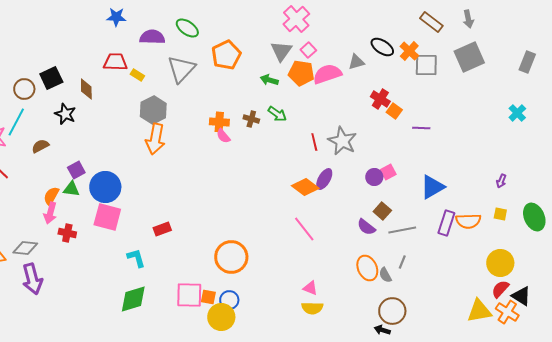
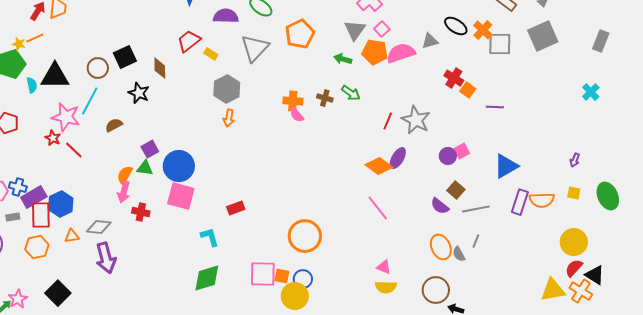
red trapezoid: (115, 62) -> (189, 41), turned -40
orange arrow: (155, 139) -> (229, 118), size x0.6
red line: (314, 142) -> (388, 121), turned 36
brown circle: (392, 311) -> (436, 290), moved

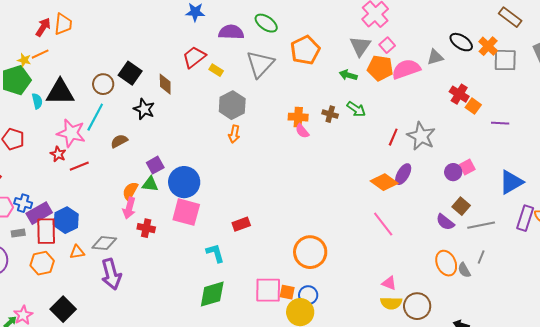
black square: (125, 57) -> (130, 73), turned -30
red line: (74, 150) -> (79, 166), turned -66
brown circle: (436, 290) -> (417, 306), moved

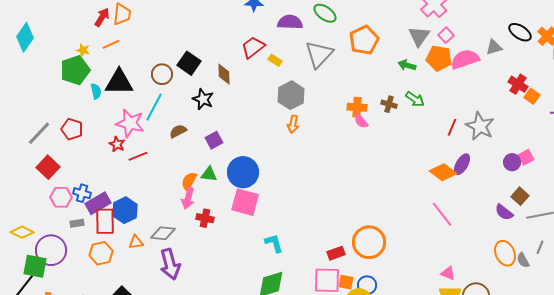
orange line: (40, 54) -> (111, 44), moved
purple square: (155, 165) -> (214, 140), moved
red rectangle: (241, 224) -> (336, 253), moved

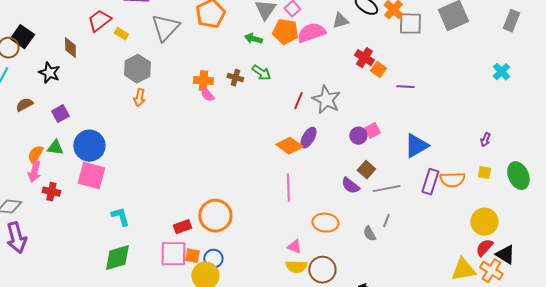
black square: (189, 63) -> (22, 37), moved
pink line: (442, 214) -> (288, 188), turned 36
orange ellipse: (505, 253) -> (325, 223), moved, turned -60

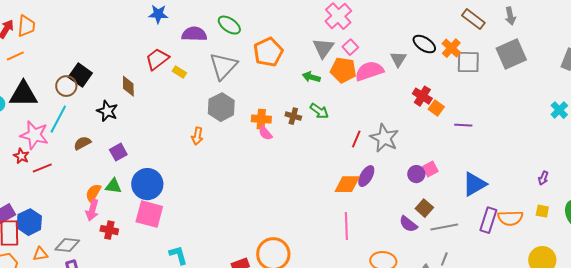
gray triangle: (340, 21) -> (398, 59), turned -42
gray hexagon: (137, 69) -> (221, 107), moved
orange diamond: (289, 146) -> (347, 184), turned -36

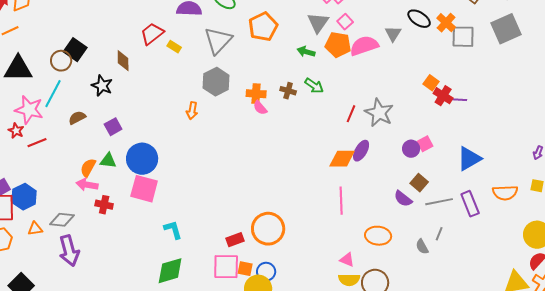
red cross: (422, 96) -> (443, 96), moved
pink arrow: (92, 210) -> (87, 185), turned 85
purple rectangle: (488, 220) -> (470, 204), moved, turned -40

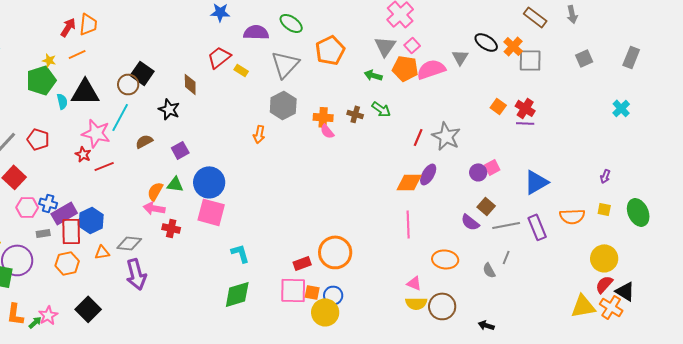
gray square: (506, 29) -> (584, 58), moved, size x0.6
red cross: (443, 96) -> (525, 108), moved

